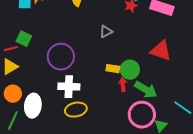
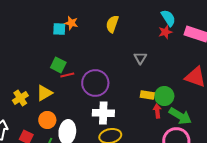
gray triangle: (106, 32) -> (140, 58), turned -32
red line: (11, 49) -> (67, 75), moved

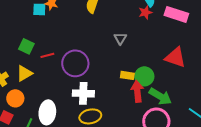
green square: (58, 65) -> (26, 46), moved
red arrow: (157, 111) -> (137, 91), size x1.5
orange circle: (47, 120) -> (15, 98), moved

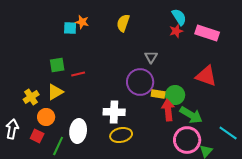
green square: (26, 46) -> (57, 65), turned -35
purple circle: (75, 63) -> (140, 82), moved

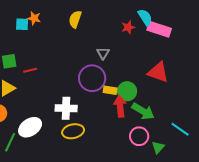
cyan semicircle: (179, 17) -> (145, 17), moved
white ellipse: (78, 131) -> (30, 127), turned 50
pink circle: (187, 140) -> (139, 136), size x0.7

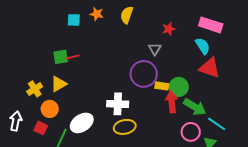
cyan semicircle: (145, 17) -> (203, 46), moved
orange star: (34, 18) -> (97, 14), moved
red star: (128, 27) -> (169, 29), moved
red line: (30, 70) -> (73, 57), moved
cyan line: (180, 129) -> (217, 124), moved

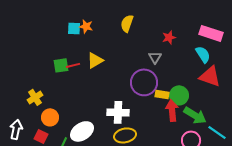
orange star: (97, 14) -> (86, 26), moved
yellow triangle: (59, 84) -> (95, 60), moved

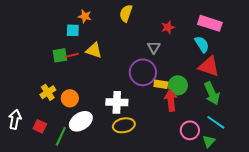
cyan square: (74, 28) -> (73, 30), moved
yellow triangle: (95, 60) -> (94, 50), turned 48
yellow cross: (35, 97) -> (48, 92), moved
green arrow: (195, 115) -> (212, 93), moved, turned 35
orange circle: (50, 117) -> (70, 98), moved

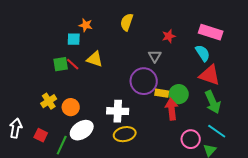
red line: (72, 55) -> (73, 64), turned 56

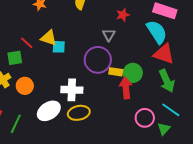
cyan square: (74, 39) -> (59, 47), moved
cyan semicircle: (203, 53) -> (157, 32), size x1.4
green square: (61, 64) -> (15, 58), moved
white ellipse: (82, 130) -> (49, 111), moved

